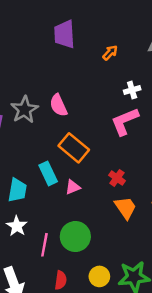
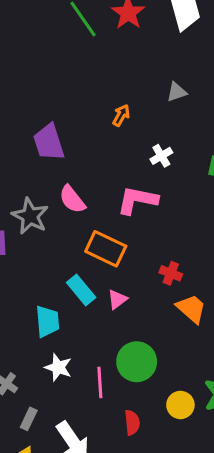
purple trapezoid: (64, 34) -> (49, 142), moved
pink L-shape: (125, 121) -> (137, 200), moved, turned 48

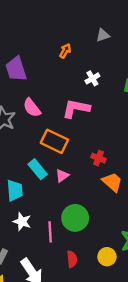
yellow circle: (180, 405) -> (107, 257), moved

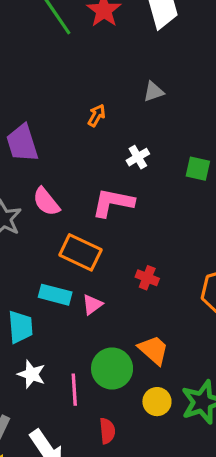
cyan rectangle: (38, 169) -> (55, 295), turned -36
orange trapezoid: (112, 182) -> (153, 350), moved
yellow circle: (107, 257) -> (157, 402), moved

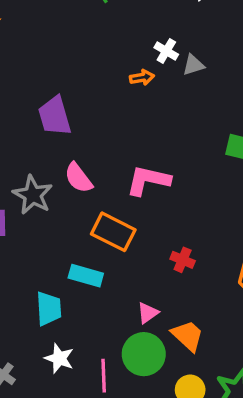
orange arrow: (97, 115) -> (142, 77), moved, turned 50
white cross: (138, 157) -> (166, 51), moved, turned -30
pink triangle: (92, 304) -> (148, 313), moved

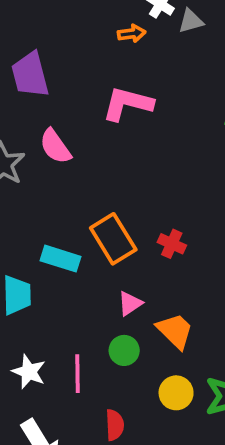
pink L-shape: (148, 180) -> (128, 104), moved
orange rectangle: (113, 232) -> (113, 239), moved, turned 30
green circle: (144, 354) -> (124, 350), size x0.6
white star: (59, 358) -> (29, 372), moved

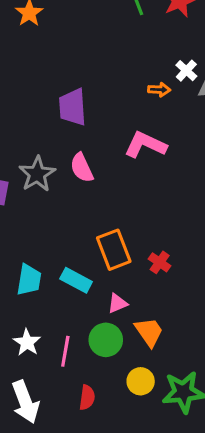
cyan rectangle: (60, 259) -> (76, 280), moved
green circle: (124, 350) -> (106, 340), size x1.4

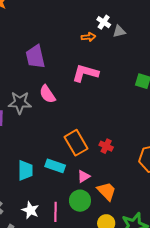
gray star: (37, 174) -> (20, 103), turned -30

